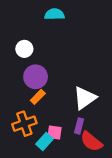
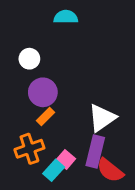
purple rectangle: (79, 126) -> (95, 151), size x1.6
pink square: (55, 133) -> (66, 160), turned 32

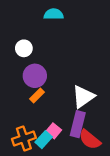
orange cross: (29, 149) -> (24, 138), moved

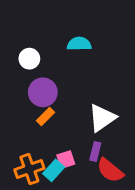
cyan semicircle: (54, 14) -> (79, 44), moved
purple rectangle: (78, 124) -> (95, 152), size x0.6
pink square: (54, 131) -> (66, 160), turned 32

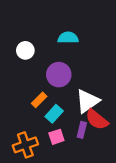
purple circle: (43, 92) -> (59, 75), moved
cyan rectangle: (54, 170) -> (54, 114), moved
red semicircle: (110, 170) -> (97, 120), moved

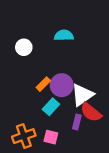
purple circle: (59, 75) -> (62, 85), moved
orange rectangle: (39, 100) -> (43, 84), moved
pink square: (56, 137) -> (51, 137), moved, turned 32

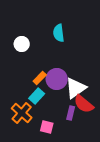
cyan semicircle: (64, 35) -> (59, 33), turned -96
cyan rectangle: (51, 107) -> (37, 96), moved
orange cross: (24, 136) -> (22, 113), moved, turned -30

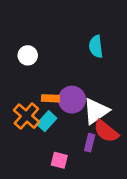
cyan semicircle: (59, 33) -> (96, 47), moved
orange rectangle: (40, 78) -> (50, 98), turned 48
orange cross: (22, 113) -> (26, 116), moved

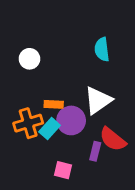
purple circle: (72, 100) -> (71, 120), moved
white triangle: (96, 111) -> (98, 100), moved
orange cross: (26, 116) -> (28, 123), turned 32

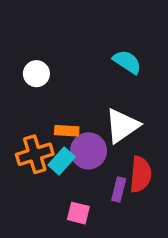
cyan semicircle: (102, 49) -> (127, 62), turned 130
red semicircle: (113, 139) -> (141, 174), turned -124

